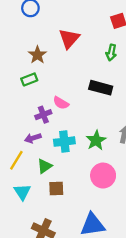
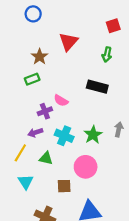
cyan cross: (64, 142) -> (64, 136), turned 30
green triangle: (44, 166) -> (46, 158), turned 48
pink circle: (103, 176) -> (86, 167), moved
brown square: (56, 188) -> (64, 186), moved

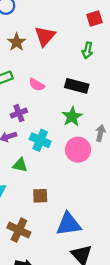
brown star: (40, 57) -> (17, 42), moved
pink semicircle: (61, 101) -> (37, 85), moved
green star: (93, 135) -> (72, 117), moved
pink circle: (86, 167) -> (78, 150), moved

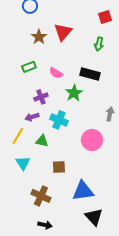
green star: (72, 117) -> (74, 93), moved
pink circle: (78, 150) -> (92, 140), moved

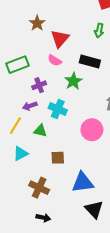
red triangle: (63, 32) -> (60, 39), moved
green rectangle: (29, 67) -> (17, 65), moved, size x1.5
cyan triangle: (23, 163) -> (21, 154), turned 35

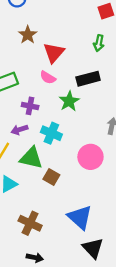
black rectangle: (90, 61) -> (88, 79), turned -30
purple cross: (39, 85) -> (30, 106), turned 32
green triangle: (40, 131) -> (31, 158), size x1.5
brown square: (58, 158) -> (51, 177), moved, turned 32
blue triangle: (83, 182) -> (80, 217), turned 50

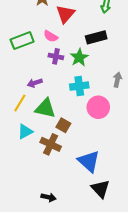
pink semicircle: (48, 77) -> (51, 36), moved
purple cross: (30, 106) -> (56, 56), moved
cyan cross: (51, 133) -> (79, 86), moved, turned -30
brown cross: (30, 223) -> (51, 144), moved

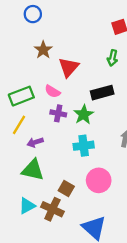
yellow line: (20, 103) -> (19, 125), moved
pink circle: (98, 107) -> (99, 180), moved
green triangle: (45, 108) -> (33, 170), moved
cyan triangle: (25, 132) -> (27, 206), moved

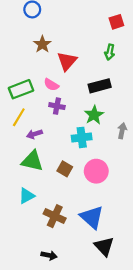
green star: (84, 115) -> (94, 115), moved
brown square: (66, 188) -> (65, 169), moved
brown cross: (52, 209) -> (55, 216), moved

